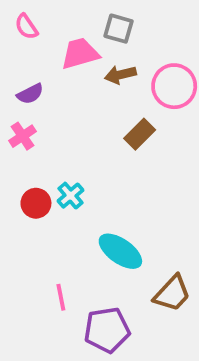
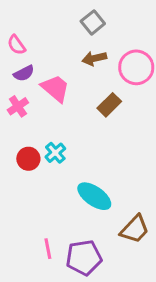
pink semicircle: (26, 27) -> (16, 45), moved
gray square: (118, 29) -> (93, 22), turned 35
pink trapezoid: (80, 54) -> (55, 88), moved, turned 56
pink line: (61, 297) -> (48, 249), moved

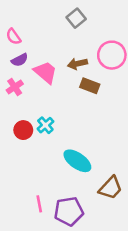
brown arrow: (94, 58) -> (77, 64), moved
brown rectangle: (109, 105) -> (90, 86), turned 66

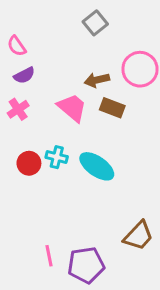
pink trapezoid: (45, 72) -> (72, 108), moved
cyan cross: (45, 125) -> (57, 157), turned -35
cyan ellipse: (77, 161) -> (97, 166), moved

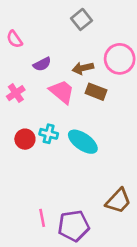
purple semicircle: (24, 75) -> (42, 64), moved

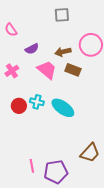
gray square: (82, 19) -> (62, 15), turned 35

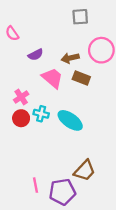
gray square: (62, 15) -> (80, 17), moved
pink cross: (12, 71) -> (21, 97), moved
brown trapezoid: (90, 153) -> (85, 171), moved

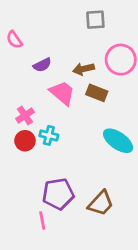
cyan ellipse: (70, 120) -> (118, 141), moved
purple pentagon: (62, 192) -> (58, 194), moved

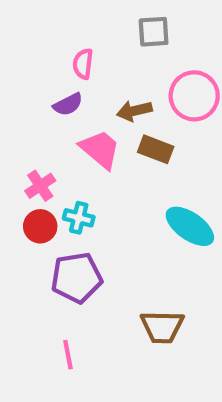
pink semicircle: (14, 40) -> (83, 64), moved, turned 42
purple pentagon: (58, 194) -> (77, 278), moved
brown trapezoid: (101, 203) -> (162, 327), turned 48

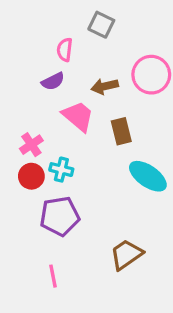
gray square: (154, 32) -> (101, 25), moved, turned 30
brown rectangle: (156, 149) -> (121, 131), moved, turned 55
brown trapezoid: (162, 327) -> (126, 254), turned 144

